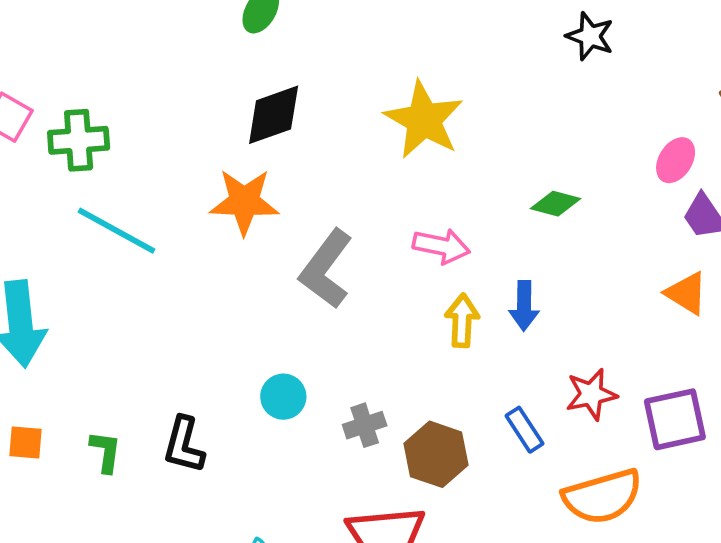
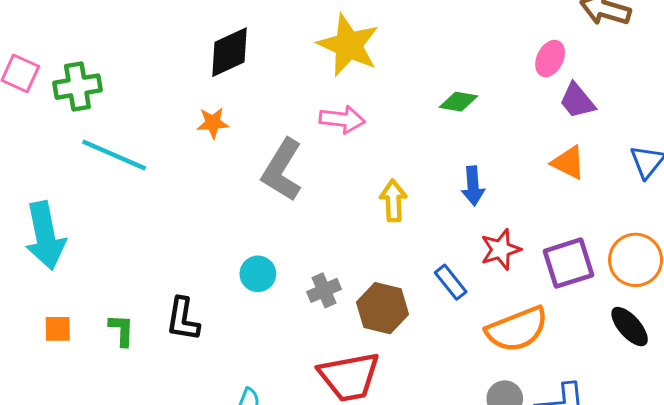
orange star: (244, 202) -> (213, 123), size x0.6
pink arrow: (441, 246) -> (342, 119), moved
blue arrow: (524, 306) -> (473, 186), moved

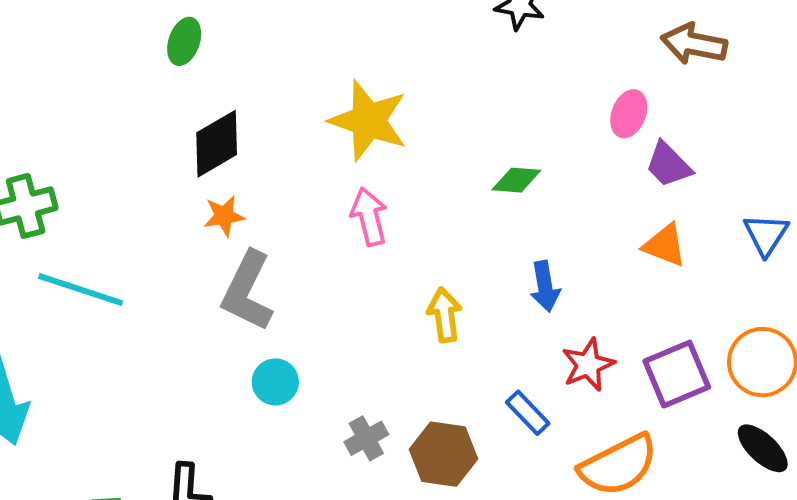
pink arrow: (342, 119) -> (369, 217), turned -105
orange star: (213, 123) -> (224, 216), moved
gray L-shape: (282, 170) -> (247, 291), moved
cyan circle: (258, 274) -> (275, 382), moved

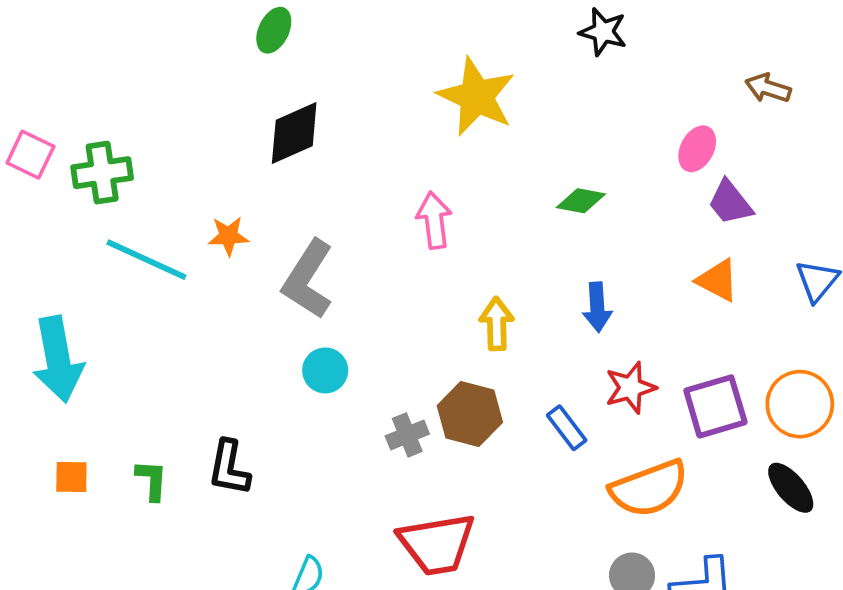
brown arrow: (694, 44) -> (768, 88), size x0.7
yellow star: (368, 121) -> (476, 97), moved
orange star: (224, 216) -> (228, 236), moved
brown hexagon: (443, 454) -> (470, 414), moved

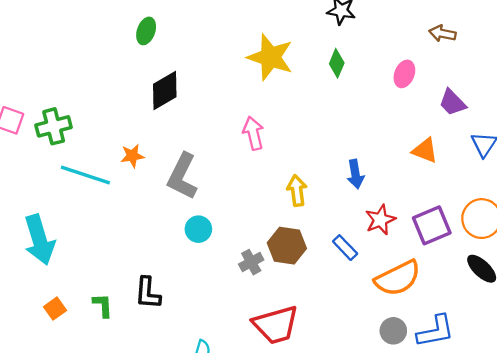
green diamond: (581, 201) -> (337, 63), moved, turned -72
purple trapezoid: (730, 203) -> (452, 103), moved
orange square: (71, 477) -> (55, 309), turned -30

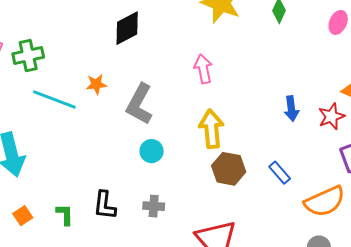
yellow arrow: (297, 190) -> (211, 129), moved, size x1.4
red star: (380, 220) -> (331, 116), moved
gray cross: (251, 262) -> (154, 206), moved, turned 30

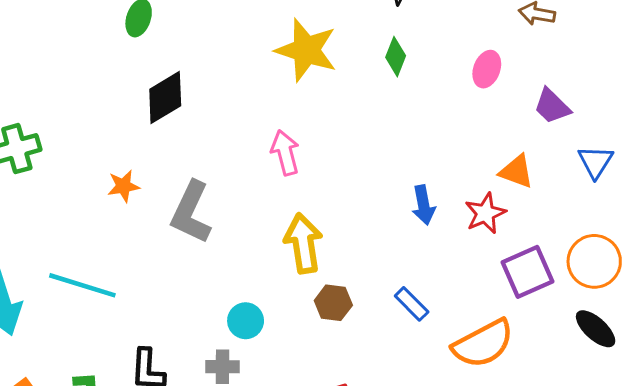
cyan line: (54, 99) -> (82, 285), moved
cyan circle: (152, 151) -> (246, 321), moved
brown hexagon: (229, 169) -> (333, 303), size x0.7

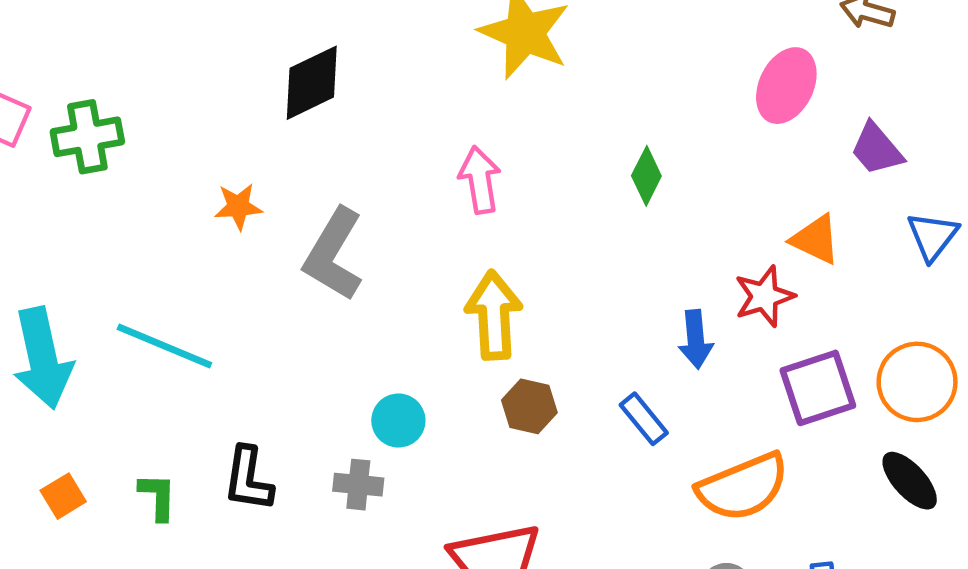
green diamond: (396, 57) -> (646, 176), moved
pink ellipse: (487, 69) -> (786, 86), size x1.4
blue arrow: (424, 205) -> (696, 339), moved

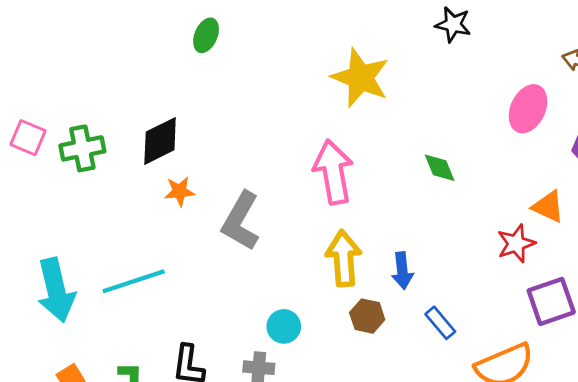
black diamond: (312, 83) -> (160, 141), moved
green diamond: (646, 176) -> (440, 168), turned -48
pink arrow: (480, 180) -> (333, 172), size x1.5
blue arrow: (696, 339) -> (402, 271), moved
cyan line: (164, 346) -> (134, 281), turned -40

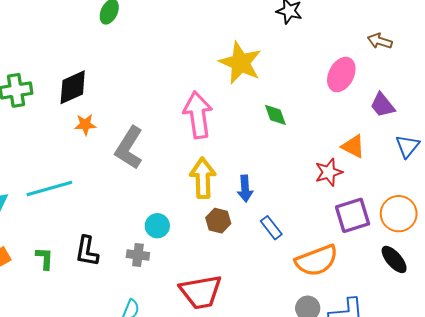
yellow star: (360, 78) -> (240, 63), moved

